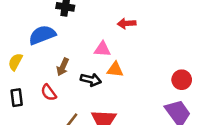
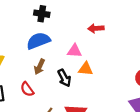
blue semicircle: (42, 35) -> (38, 41), moved
black arrow: (91, 80) -> (64, 78), turned 48

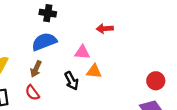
brown arrow: (40, 67) -> (36, 69), moved

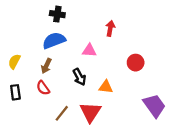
red arrow: (105, 29) -> (110, 28), turned 104
orange triangle: (94, 71) -> (106, 87), moved
red circle: (156, 81) -> (136, 63), moved

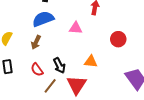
black arrow: (79, 77) -> (59, 66), moved
red semicircle: (43, 88) -> (37, 70), moved

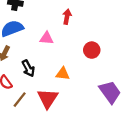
black arrow: (59, 66) -> (28, 68), moved

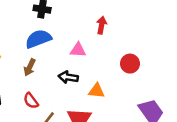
black arrow: (28, 68) -> (68, 77), moved, turned 126

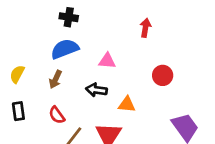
red arrow: (102, 25) -> (145, 28), moved

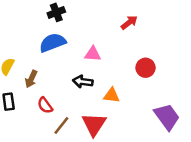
black cross: (69, 17) -> (56, 12), turned -30
red arrow: (145, 28) -> (129, 22), turned 42
brown arrow: (55, 79) -> (31, 79), moved

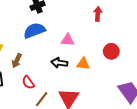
red arrow: (129, 22) -> (98, 14), turned -48
orange triangle: (112, 95) -> (83, 64), moved

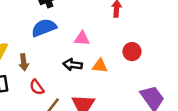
brown arrow: (17, 61) -> (24, 62), turned -32

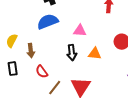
black arrow: (72, 65) -> (72, 53), turned -105

